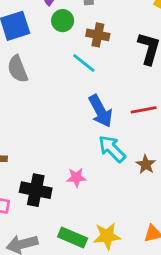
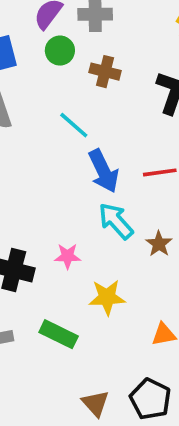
cyan line: (84, 63) -> (74, 125), moved
yellow star: (107, 236) -> (107, 297), moved

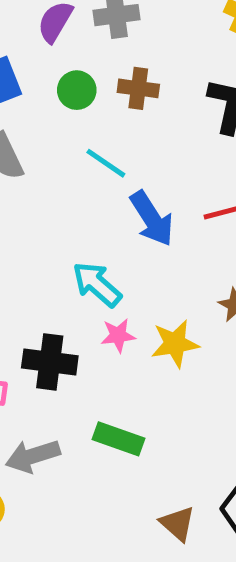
green circle: (60, 51) -> (77, 90), moved
cyan arrow: (116, 221) -> (97, 284), moved
yellow star: (107, 297) -> (175, 344), moved

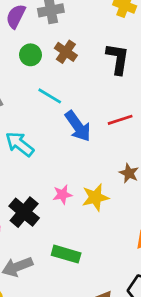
brown cross: (138, 88) -> (66, 52), turned 30
cyan arrow: (97, 284) -> (20, 144), moved
black cross: (50, 362) -> (24, 212), turned 36

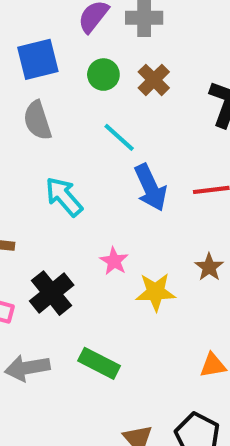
pink star: (62, 195) -> (114, 261), moved, turned 30

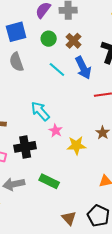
blue arrow: (150, 188) -> (83, 68), moved
cyan arrow: (64, 197) -> (40, 111), moved
black cross: (52, 293) -> (25, 147), turned 30

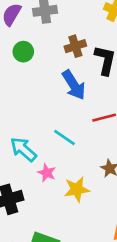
brown cross: (73, 41) -> (75, 46), moved, turned 35
cyan line: (57, 69) -> (65, 137), moved

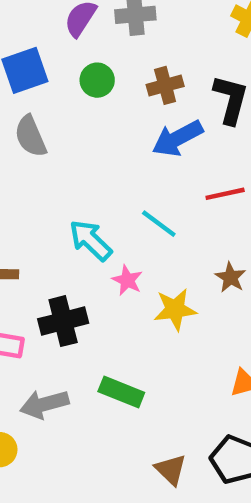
brown cross: (75, 46) -> (165, 85), moved
blue arrow: (74, 85) -> (178, 138), turned 92

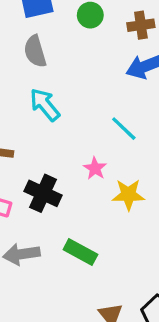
cyan arrow: (91, 240) -> (45, 105), moved
black cross: (63, 321) -> (43, 193), turned 32

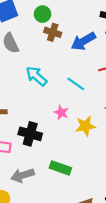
brown cross: (141, 25) -> (53, 32), moved, turned 35
cyan arrow: (45, 105) -> (36, 76), moved

